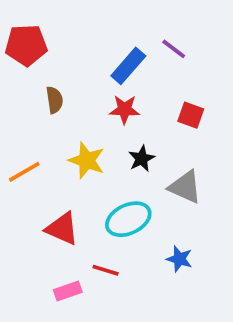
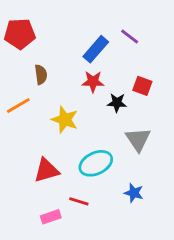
black star: (142, 159) -> (117, 103), moved, turned 30
orange line: (24, 172) -> (18, 106), moved
gray triangle: (185, 187) -> (138, 139), turned 32
red triangle: (62, 229) -> (46, 170), turned -40

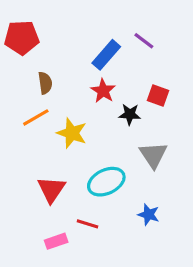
red star: (93, 82) -> (103, 91), turned 30
orange line: (18, 106) -> (36, 117), moved
red triangle: (46, 170) -> (51, 189), turned -40

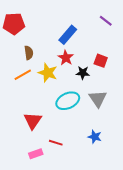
purple line: (144, 41) -> (106, 21), moved
yellow star: (72, 133) -> (48, 73), moved
cyan ellipse: (106, 182) -> (68, 101), moved

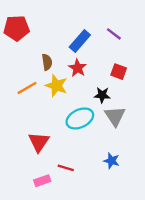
purple line: (106, 21) -> (114, 34), moved
brown semicircle: (29, 53) -> (47, 62), moved
black star: (83, 73) -> (102, 95), moved

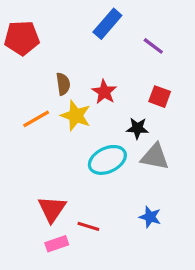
blue rectangle: (80, 41) -> (107, 24), moved
gray triangle: (115, 116) -> (155, 157), turned -45
red triangle: (39, 142) -> (52, 209), moved

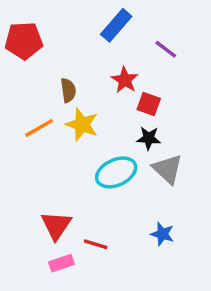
red star: (104, 92) -> (125, 80), moved
red square: (160, 97) -> (149, 104), moved
gray triangle: (155, 157) -> (168, 169), turned 32

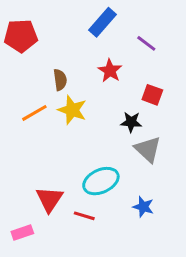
red square: (149, 104) -> (152, 95), moved
cyan ellipse: (116, 172) -> (101, 181), moved
pink rectangle: (61, 263) -> (22, 232), moved

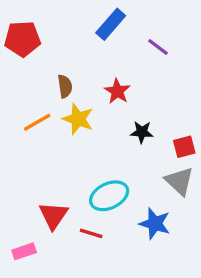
red star: (110, 71) -> (117, 91), moved
red square: (152, 95) -> (184, 147), moved, turned -35
gray triangle: (148, 149) -> (179, 181), moved
blue star: (143, 207) -> (155, 224), size x1.4

